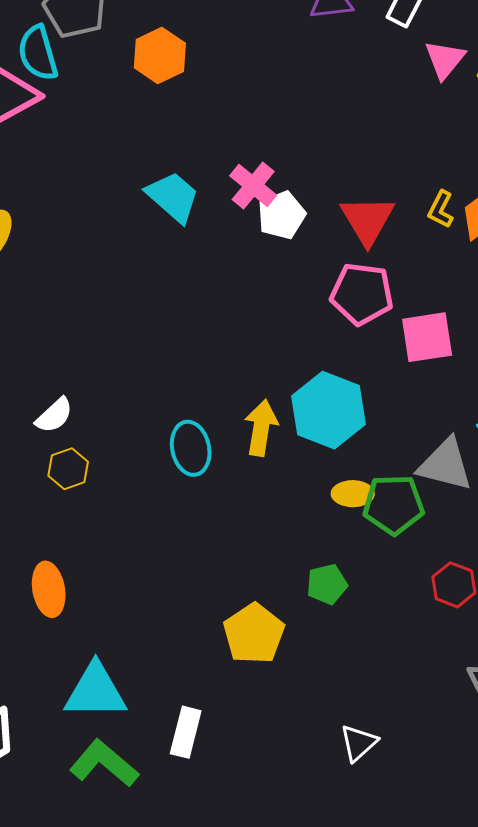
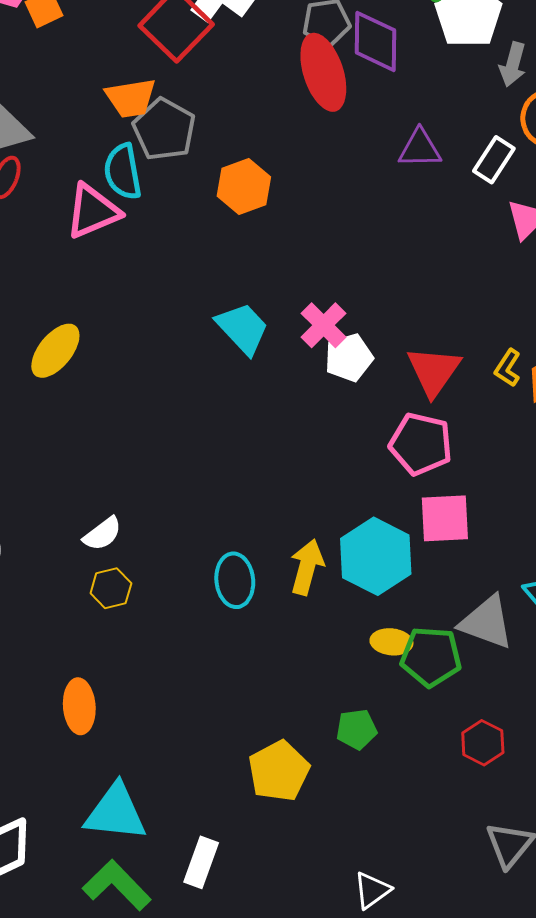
pink square: (427, 337) -> (445, 518), moved

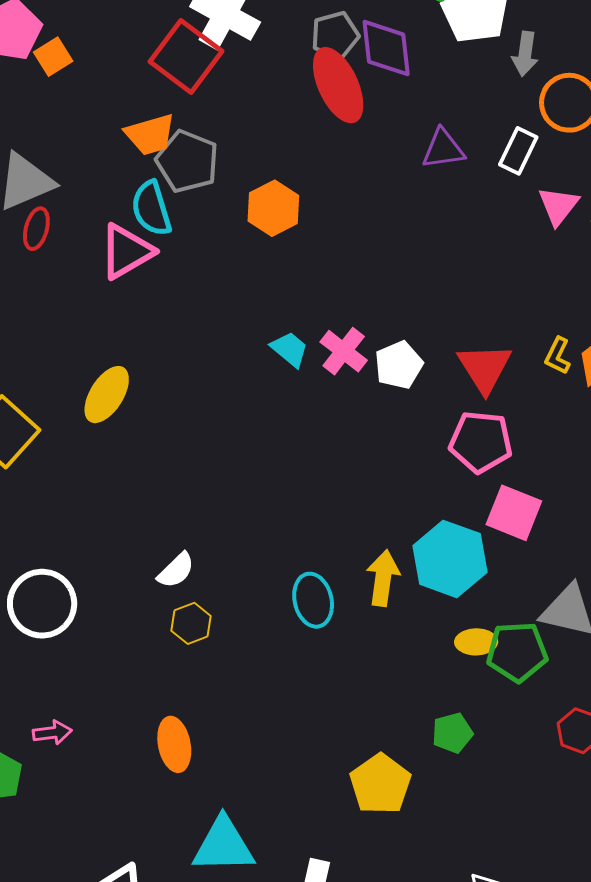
pink cross: (324, 325) -> (344, 351), moved
cyan trapezoid: (243, 328) -> (290, 349), size x0.7
pink square: (445, 518) -> (514, 513), turned 32

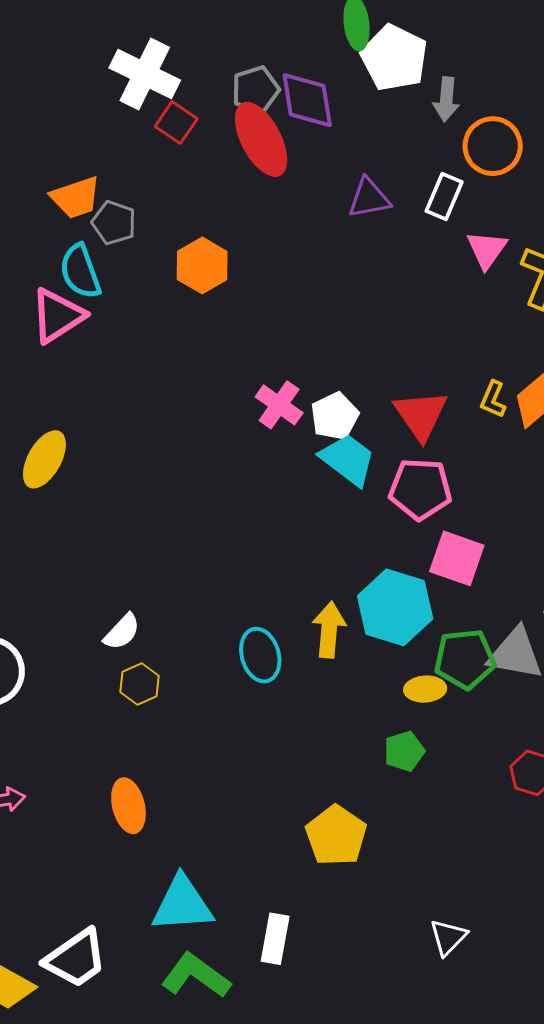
red square: (186, 56) -> (176, 123), moved, size x0.6
gray pentagon: (187, 161) -> (114, 223), size x0.7
cyan trapezoid: (290, 349) -> (348, 460), moved, size x1.5
green pentagon: (517, 652) -> (465, 659), moved
green pentagon: (452, 733) -> (404, 751), moved

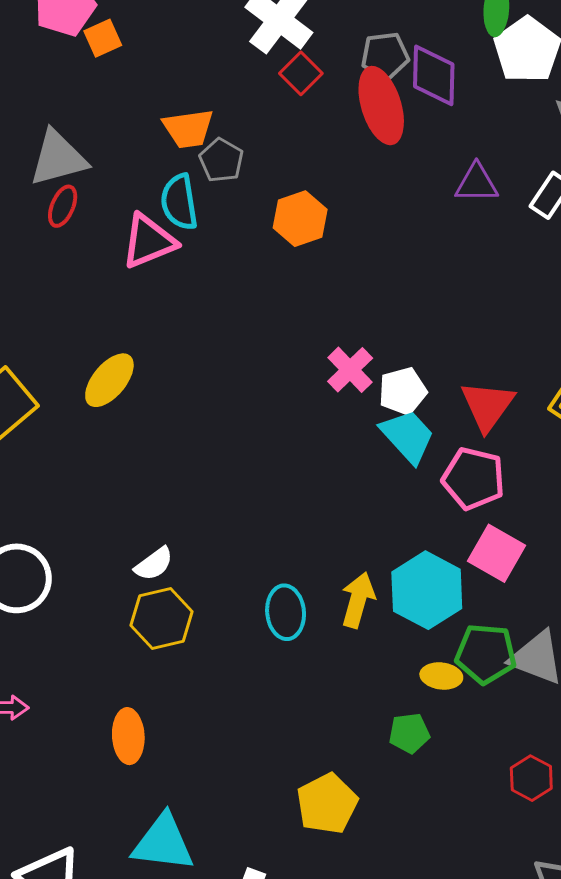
yellow hexagon: (140, 684) -> (162, 618), size x1.5

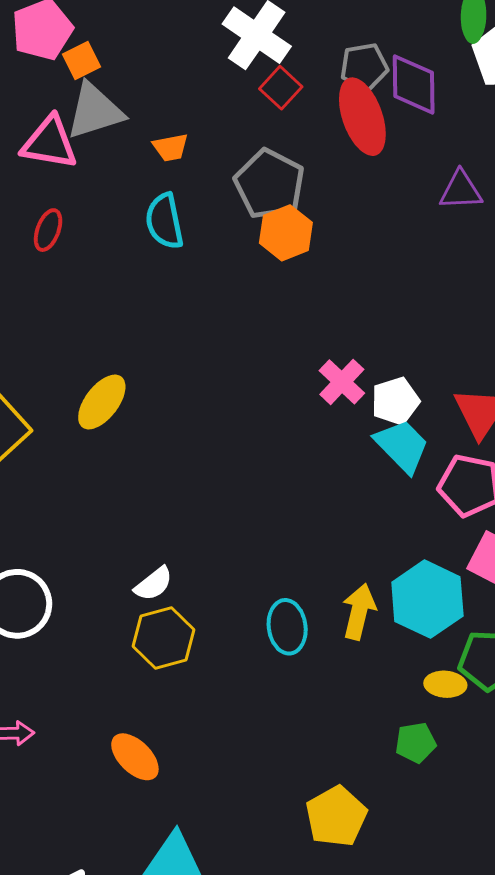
orange trapezoid: (188, 129) -> (171, 147), size x0.7
gray triangle: (58, 158) -> (95, 111), moved
gray pentagon: (221, 160) -> (269, 184), moved, size x1.6
pink triangle: (149, 241) -> (49, 143), moved, turned 34
orange ellipse: (128, 736) -> (135, 757), turned -40

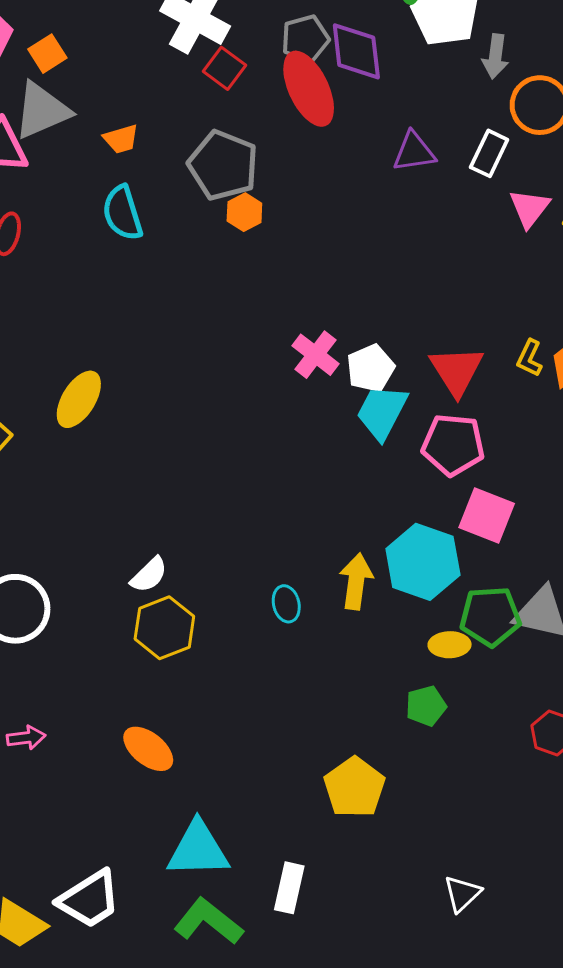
orange square: (81, 60) -> (47, 54), moved
orange hexagon: (286, 233) -> (244, 212), size x0.7
cyan trapezoid: (402, 446) -> (382, 412), turned -102
cyan ellipse: (287, 627) -> (286, 604), size x0.7

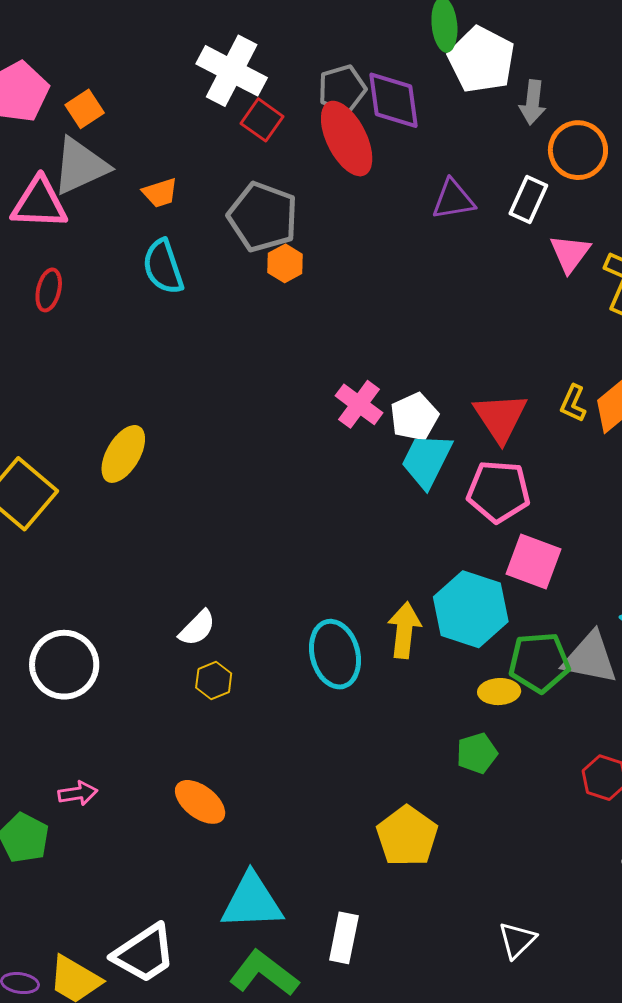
cyan ellipse: (286, 604) -> (335, 654), size x1.8
yellow hexagon: (164, 628) -> (214, 680), size x0.6

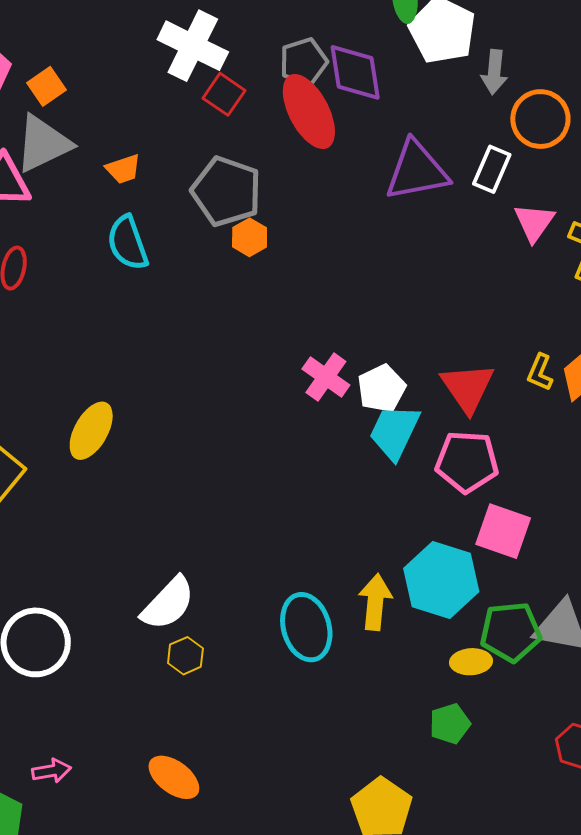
purple triangle: (453, 200) -> (417, 171), size x1.5
white semicircle: (197, 628) -> (168, 603), size x1.5

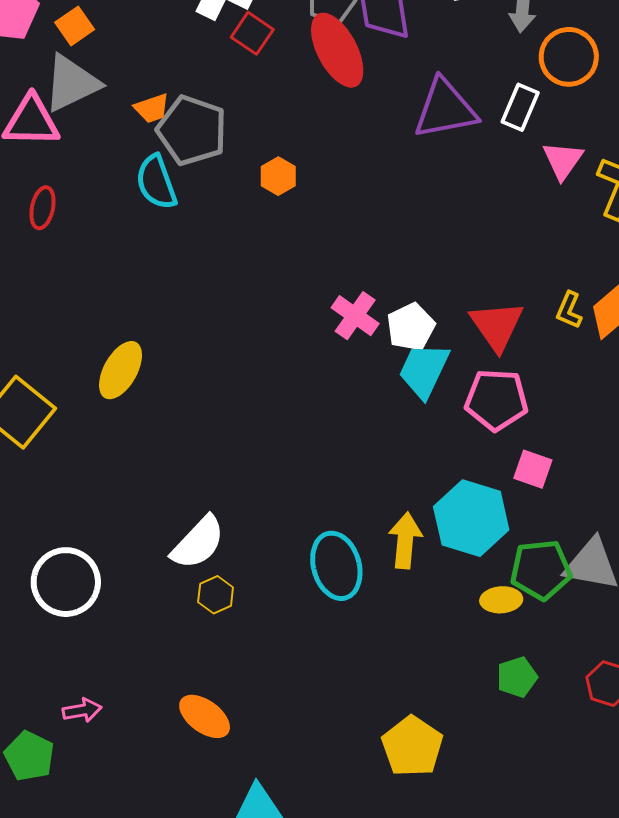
gray pentagon: (226, 191) -> (192, 130), moved
pink square: (503, 531) -> (533, 469), size x0.7
green pentagon: (450, 724) -> (517, 677), moved

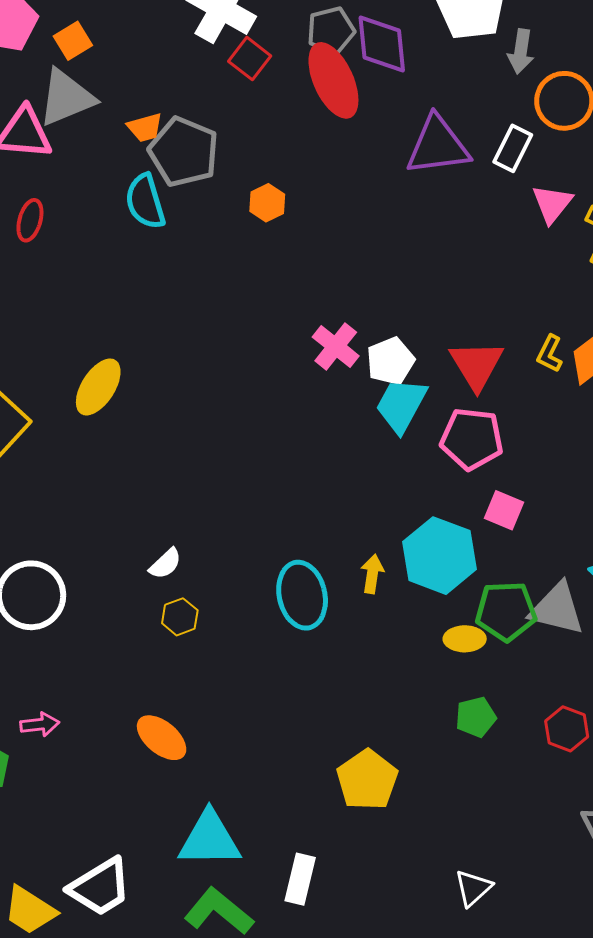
yellow arrow: (405, 540) -> (372, 574), size x0.7
white semicircle: (198, 543) -> (165, 564), size x0.6

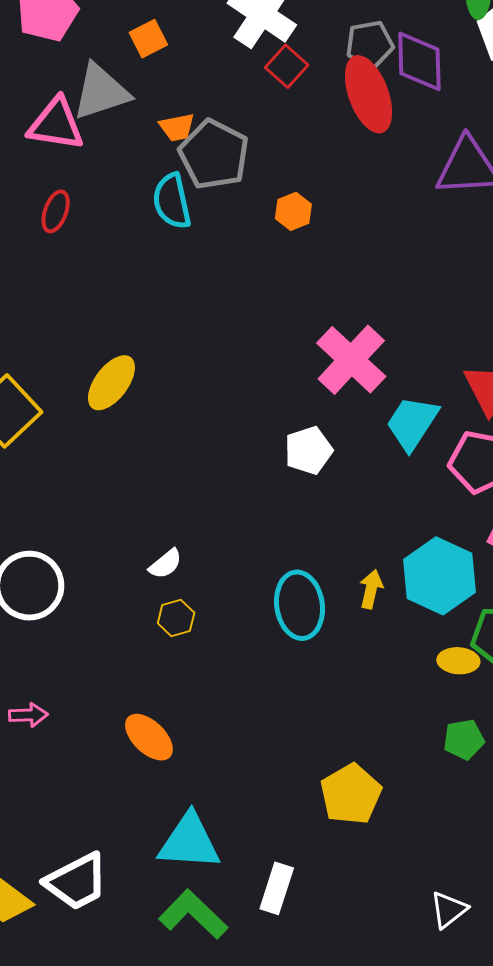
orange square: (73, 41) -> (148, 39), moved
pink cross: (336, 346) -> (351, 360), size x1.5
white pentagon: (391, 361) -> (308, 450), moved

